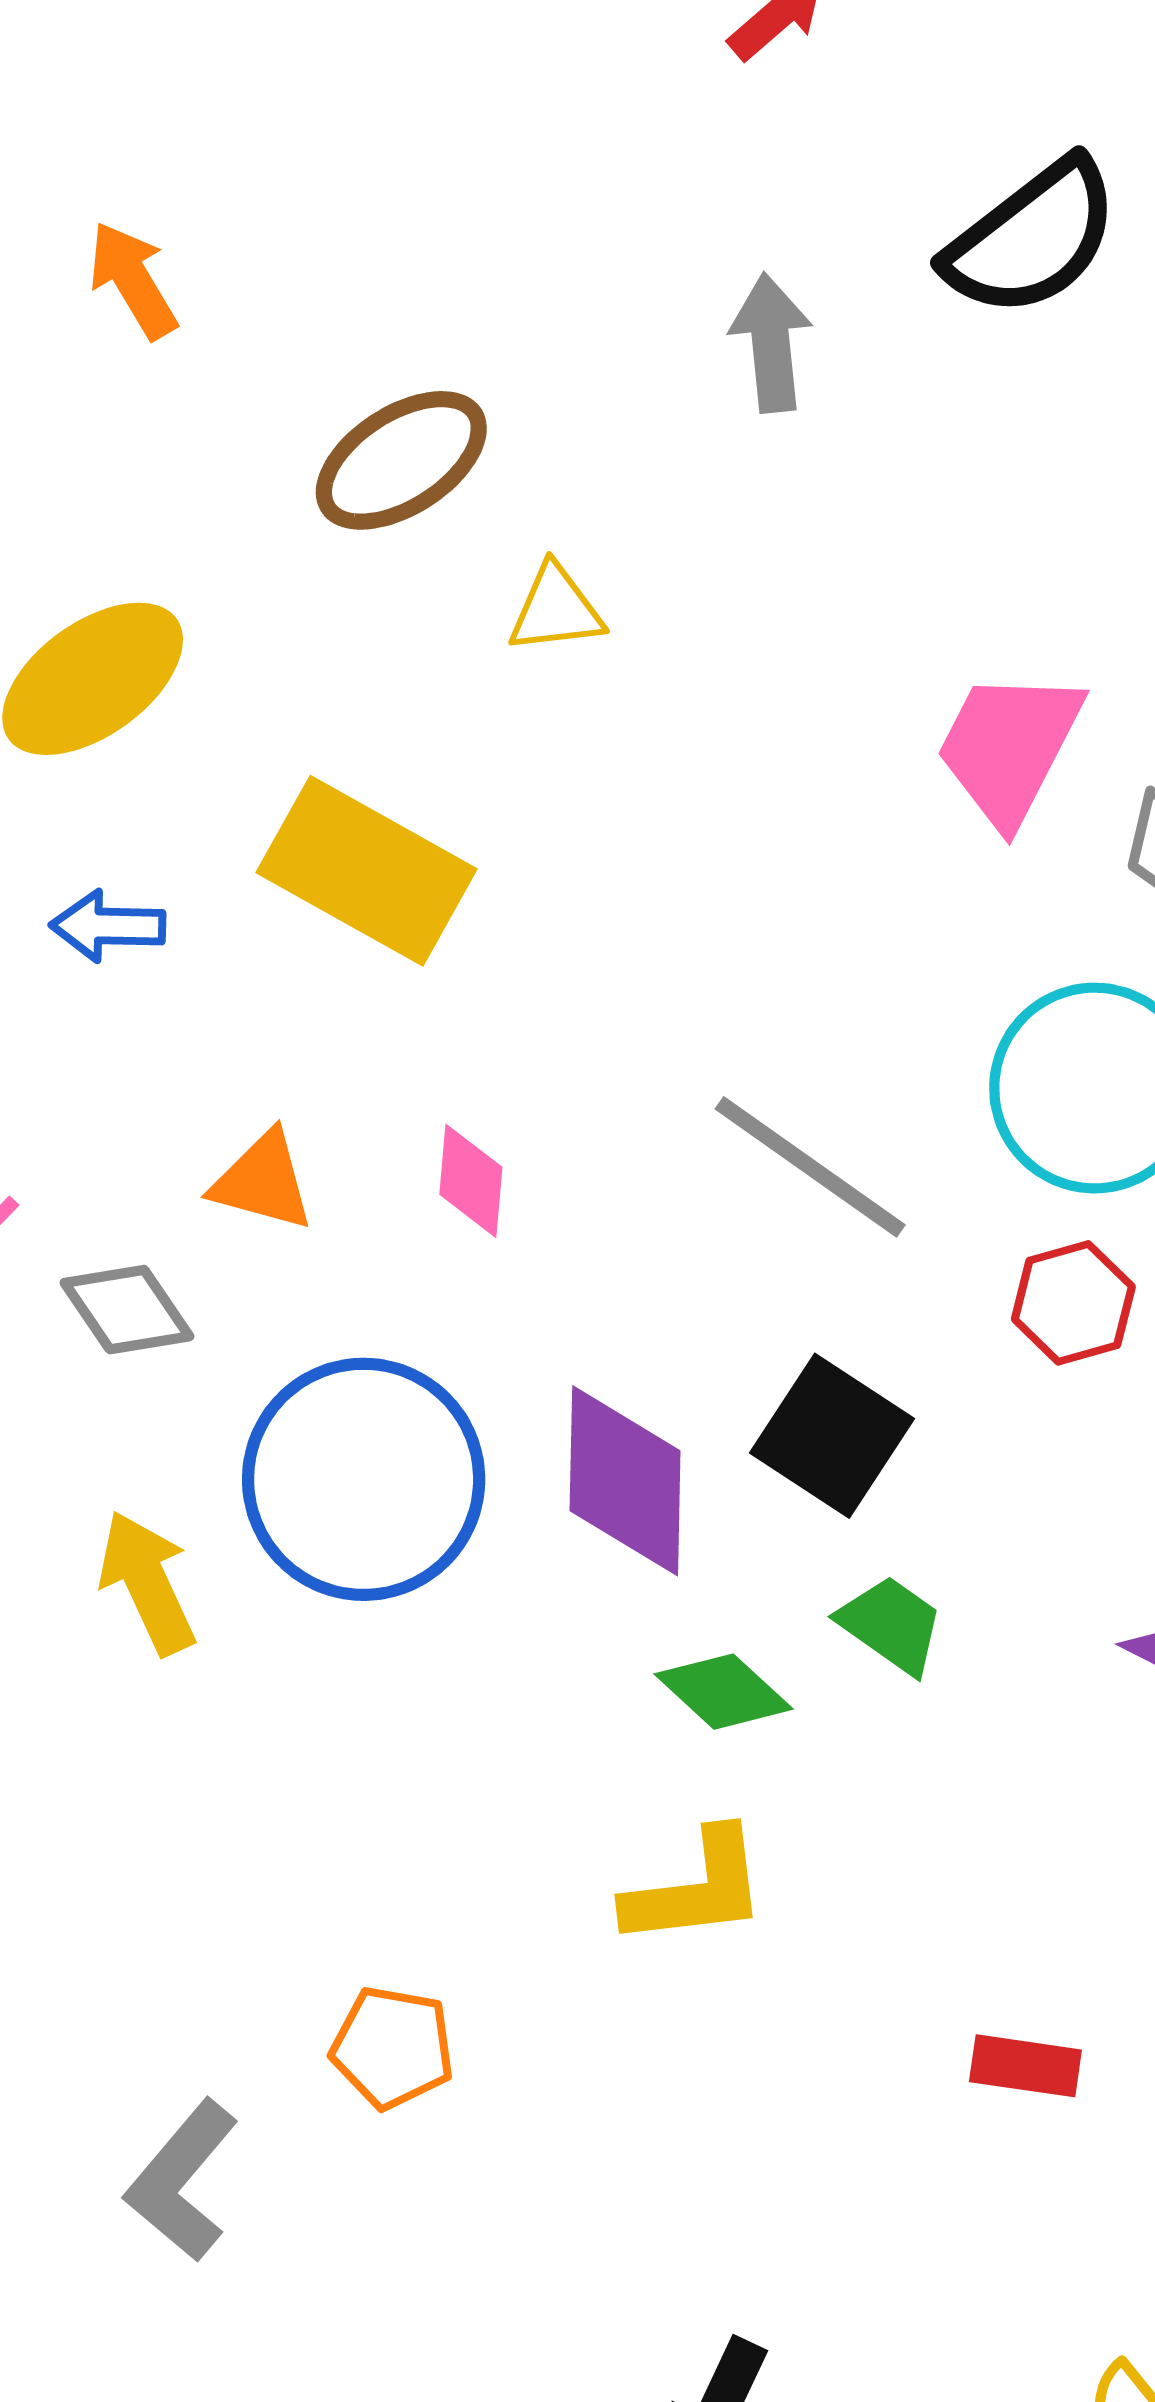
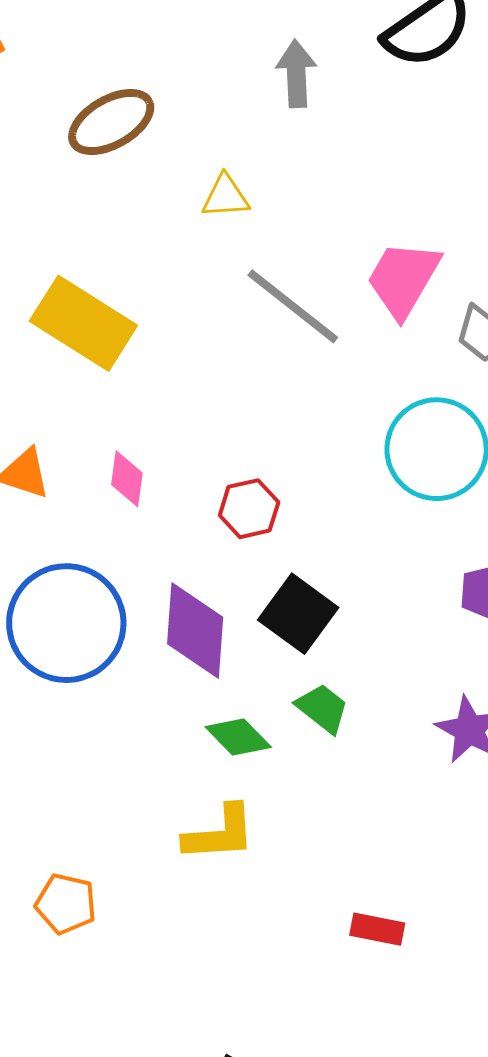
yellow triangle: (556, 609) -> (225, 197), moved
gray line: (810, 1167) -> (293, 306), moved
red hexagon: (1073, 1303) -> (249, 509), moved

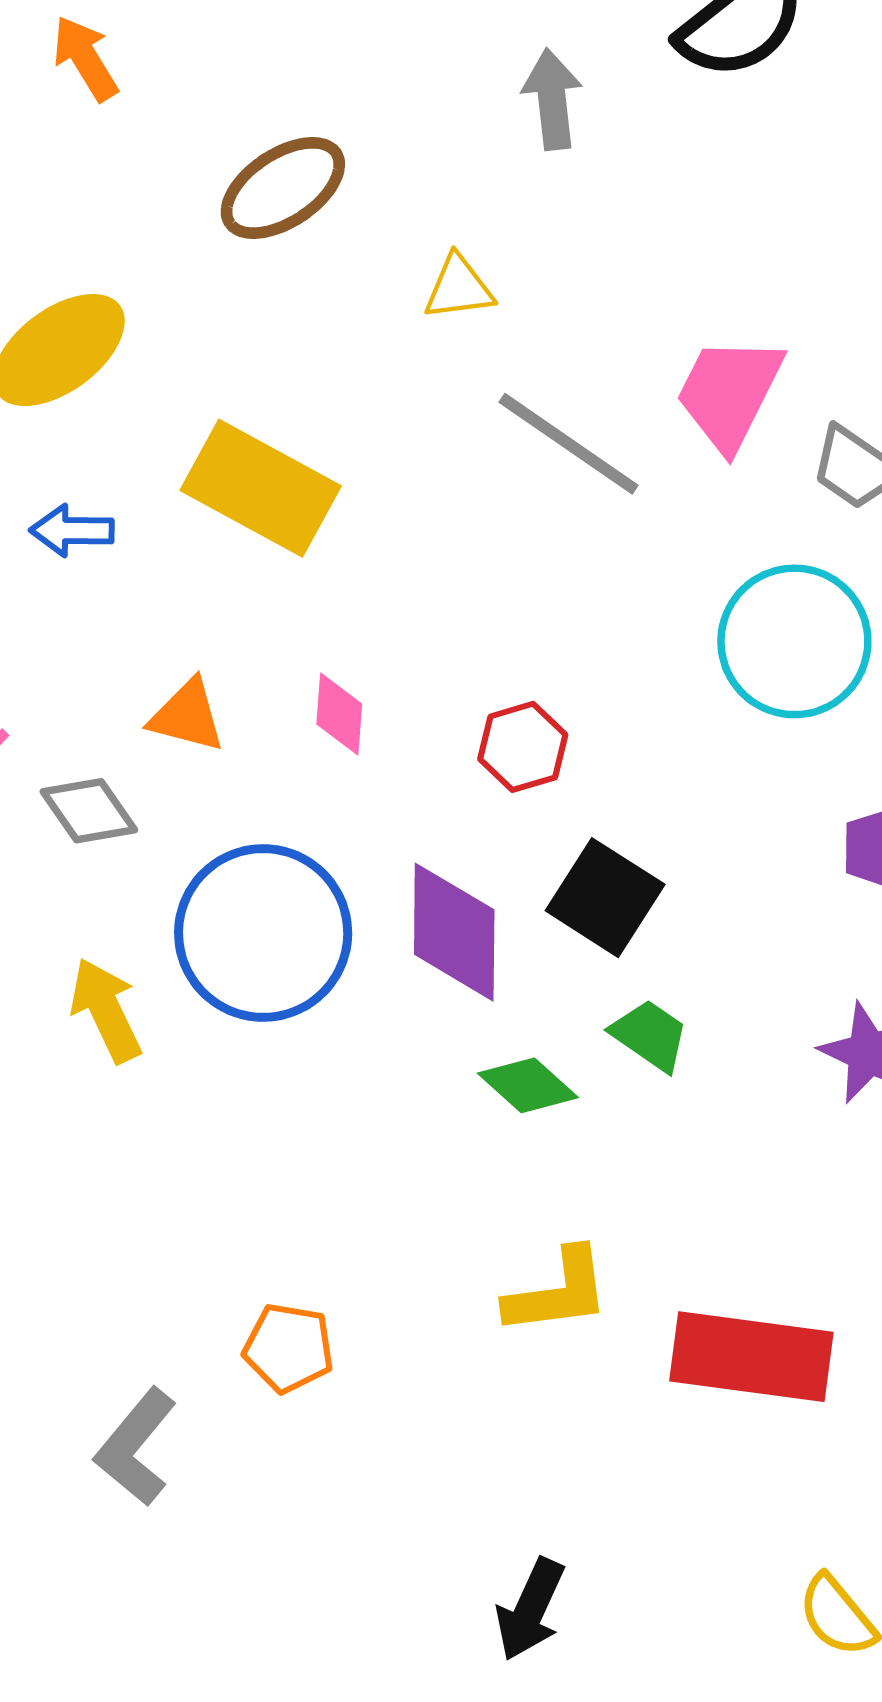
yellow L-shape: (220, 833) -> (558, 1292), moved
red rectangle: (377, 929) -> (751, 1357), size x2.0

